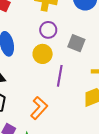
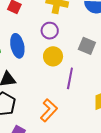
purple circle: (48, 30) -> (50, 31), moved

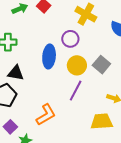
blue ellipse: (17, 46) -> (49, 56), moved
yellow circle: (53, 56) -> (77, 65), moved

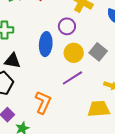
purple line: (76, 91) -> (72, 78), turned 30
orange L-shape: (46, 115) -> (43, 102), turned -35

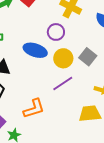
blue ellipse: (46, 44) -> (35, 50), turned -75
orange L-shape: (43, 102) -> (34, 109), turned 50

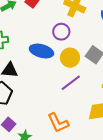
orange L-shape: (34, 109) -> (58, 123), moved, turned 85

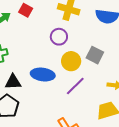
blue ellipse: (41, 51) -> (43, 75), moved

